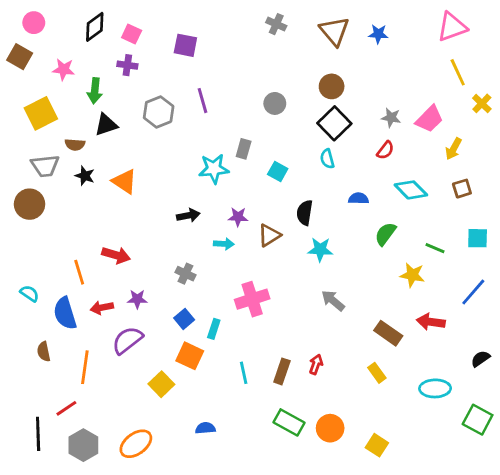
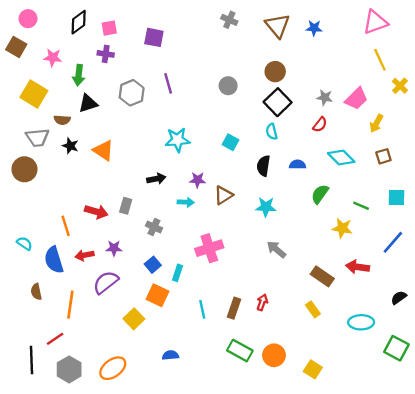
pink square: (132, 34) -> (109, 28), turned -35
yellow square: (41, 113) -> (34, 94), turned -32
gray rectangle: (244, 149) -> (126, 206), moved
black semicircle: (305, 213) -> (263, 166), moved

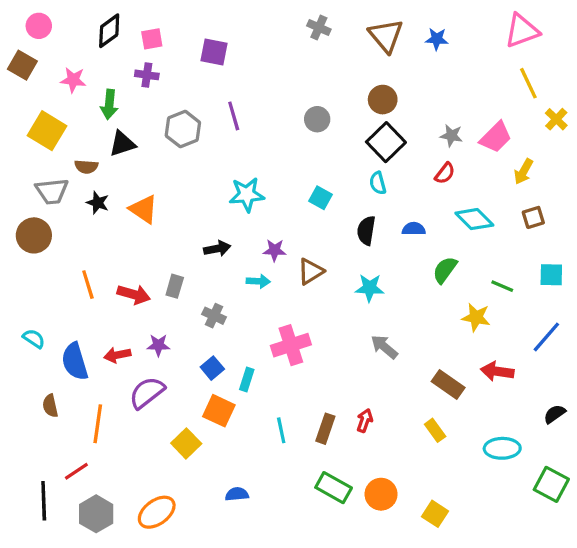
orange line: (66, 226) -> (88, 285), moved

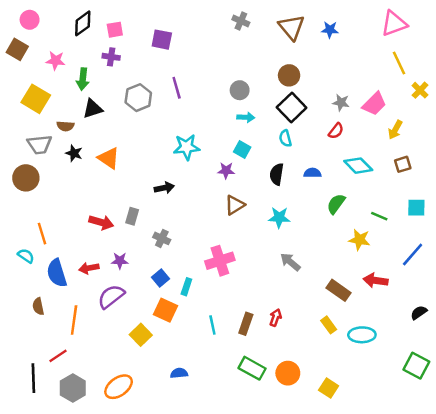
purple star: (275, 250) -> (226, 171), moved
cyan arrow: (258, 281) -> (246, 117), moved
orange line: (88, 285) -> (42, 234), moved
cyan ellipse: (502, 448) -> (362, 335), moved

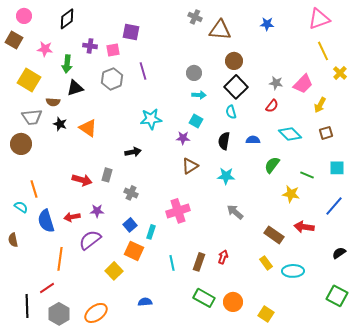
brown triangle: (292, 27) -> (220, 30), moved, turned -45
pink square: (115, 30) -> (113, 50), moved
brown semicircle: (38, 306) -> (13, 240), moved

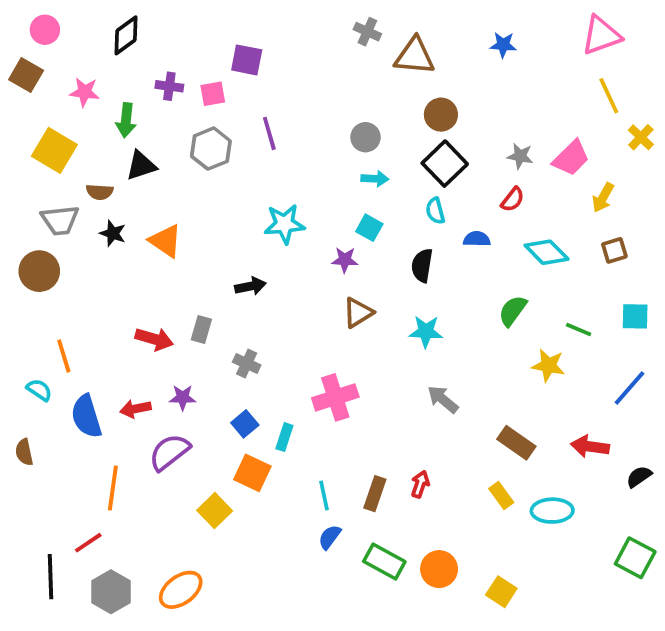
blue semicircle: (253, 140) -> (477, 239), moved
red arrow: (304, 227) -> (590, 446), moved
blue semicircle: (145, 302) -> (330, 537), moved, turned -48

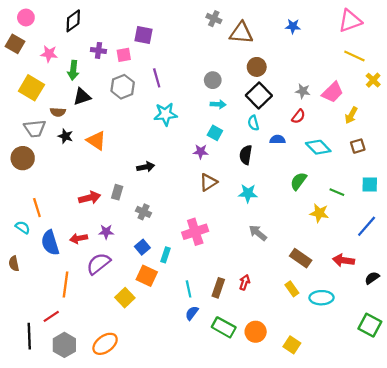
yellow line: (609, 96) -> (354, 56), turned -40
cyan star: (284, 224) -> (165, 114), moved
red arrow: (154, 339) -> (90, 198), turned -30

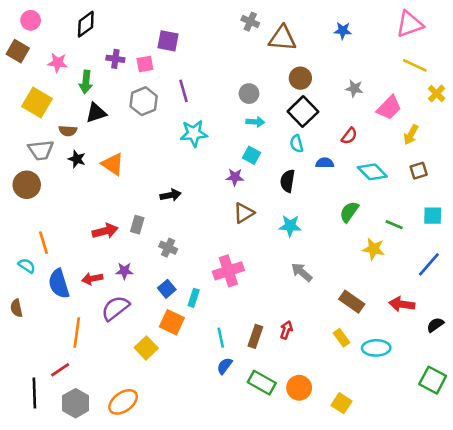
gray star: (303, 91) -> (354, 88), moved

